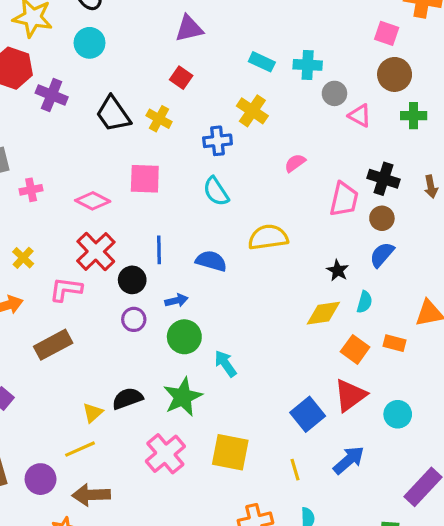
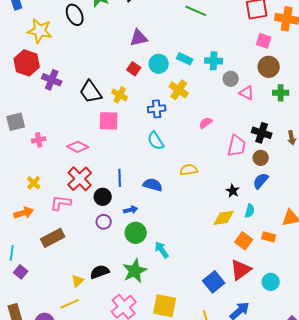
cyan circle: (90, 43) -> (159, 64), moved
pink square: (145, 179) -> (109, 121), moved
yellow semicircle: (268, 237) -> (189, 170), size x0.7

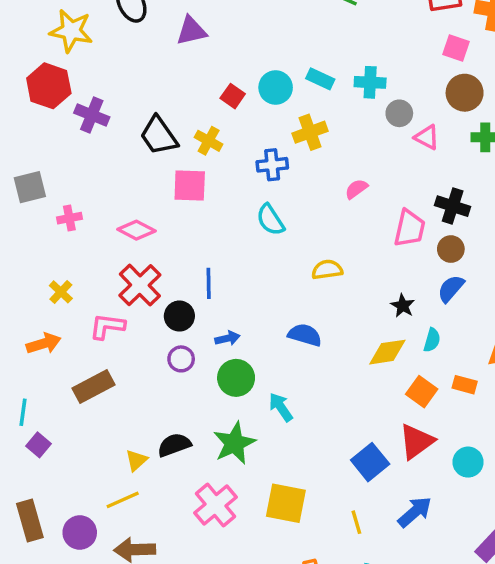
purple triangle: (139, 38) -> (191, 31), moved
yellow cross: (179, 90) -> (310, 132), turned 36
blue semicircle: (153, 185) -> (305, 335), moved

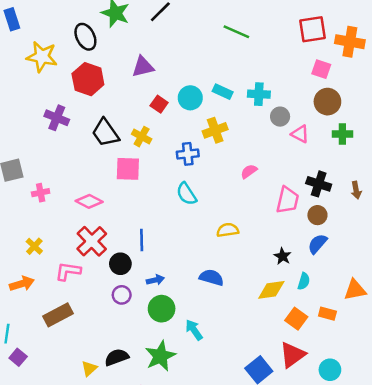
purple triangle: (191, 31) -> (143, 67), moved
red hexagon: (49, 86) -> (88, 79), moved

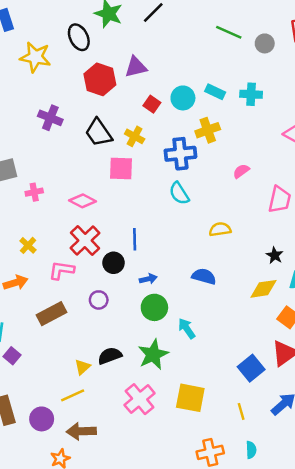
red hexagon: (88, 79) -> (100, 79), moved
gray circle: (280, 117) -> (265, 43), moved
blue cross: (188, 154) -> (180, 154), size x1.4
purple circle: (122, 295) -> (99, 300), moved

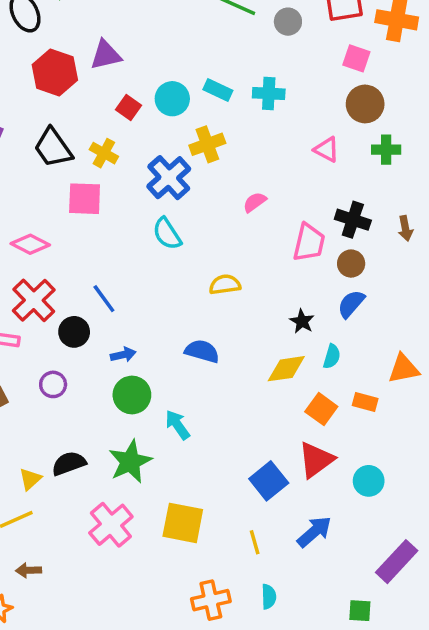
blue cross: (180, 154) -> (169, 178), turned -36
blue line: (135, 239) -> (104, 299), turned -35
brown arrow: (81, 431) -> (29, 570), size x0.6

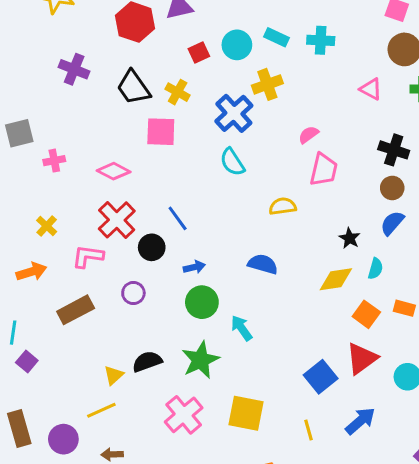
red square: (128, 107) -> (199, 52), turned 30
pink trapezoid: (309, 242) -> (324, 170), moved

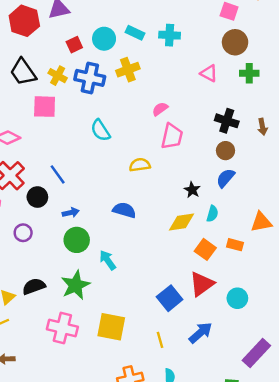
blue cross: (234, 113) -> (90, 78), moved, turned -36
pink cross: (184, 415) -> (62, 328), turned -36

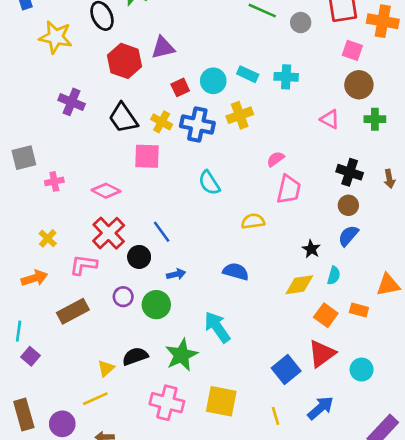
green circle: (77, 240) -> (156, 305), moved
cyan arrow: (108, 260) -> (217, 327), size x1.4

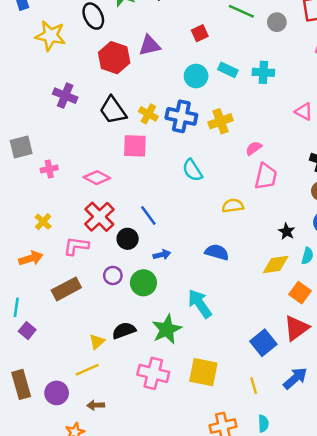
red square: (180, 87) -> (200, 33), moved
yellow cross: (240, 115) -> (221, 121), moved

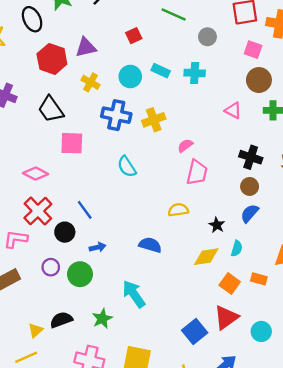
gray circle: (277, 22) -> (207, 37), moved
yellow cross: (148, 114) -> (91, 82), moved
yellow semicircle: (233, 206) -> (178, 210), moved
green star: (167, 329) -> (102, 319), size x0.7

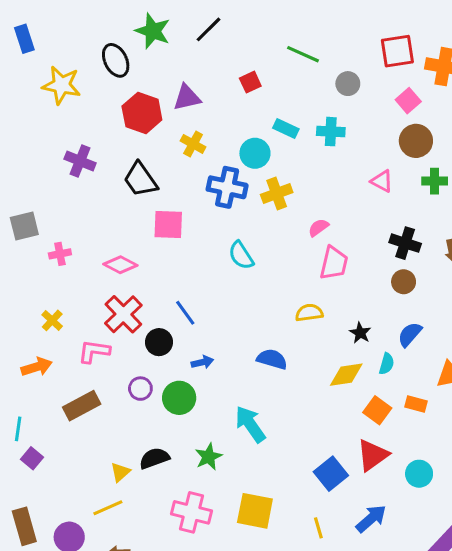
pink square: (253, 50) -> (408, 101), turned 30
cyan circle: (130, 77) -> (255, 153), moved
blue semicircle: (250, 213) -> (410, 334), moved

